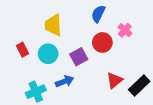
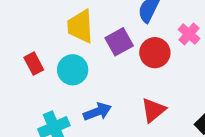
purple square: (79, 57) -> (119, 42), moved
red triangle: (115, 80) -> (153, 110), moved

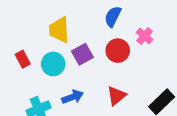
purple square: (119, 42) -> (82, 54), moved

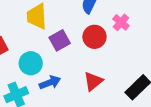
cyan circle: (53, 64) -> (31, 63), moved

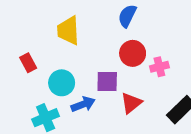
pink cross: (121, 22) -> (159, 67), moved, turned 35
purple square: (60, 40) -> (107, 81), moved, turned 30

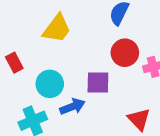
yellow trapezoid: (68, 31) -> (57, 29), turned -140
red triangle: (131, 103) -> (139, 119), moved, turned -35

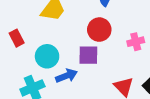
red circle: (125, 53) -> (99, 30), moved

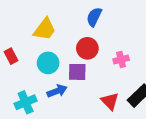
cyan circle: (47, 56) -> (48, 63), moved

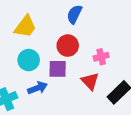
red triangle: (110, 101) -> (90, 81), moved

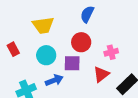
yellow trapezoid: (25, 27) -> (43, 25), turned 45
red triangle: (90, 81) -> (101, 74), turned 36

